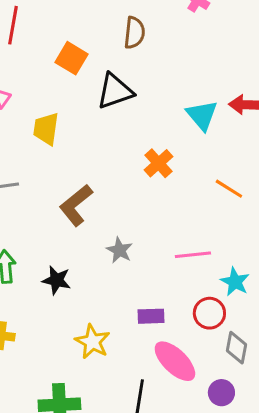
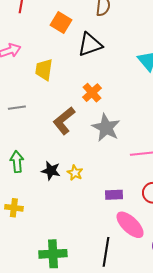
orange cross: (158, 163) -> (92, 93), moved
gray star: (119, 250) -> (106, 128), moved, size x1.6
yellow star: (92, 342) -> (75, 173), moved, size x0.7

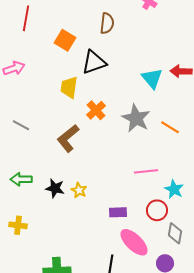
yellow trapezoid: (44, 70) -> (69, 87), moved
gray line: (17, 108) -> (21, 125), turned 36
gray star: (106, 128) -> (136, 118), moved
green arrow: (17, 162) -> (21, 179), turned -85

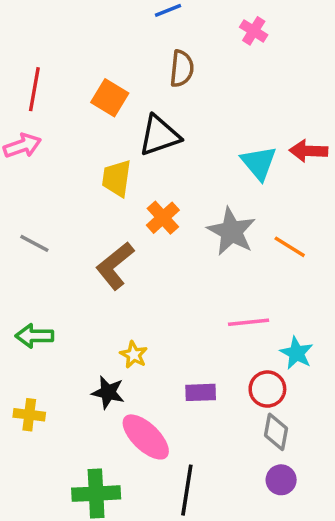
red line: (26, 18) -> (34, 89), moved
black star: (55, 188) -> (108, 392), moved
gray diamond: (175, 233) -> (276, 432), moved
pink ellipse: (134, 242) -> (146, 437), moved

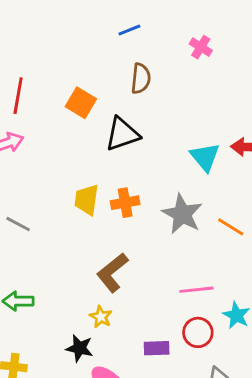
yellow trapezoid: (117, 178) -> (87, 200), moved
orange cross: (163, 218) -> (125, 203), turned 32
brown L-shape: (115, 266) -> (112, 273), moved
red circle: (267, 389) -> (198, 332), moved

